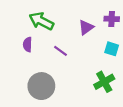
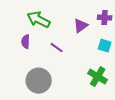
green cross: (104, 82) -> (98, 77), turned -30

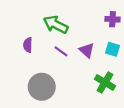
green arrow: (39, 20) -> (56, 25), moved
purple triangle: (81, 26) -> (87, 50), moved, turned -42

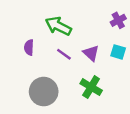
purple cross: (113, 19) -> (118, 20), turned -32
green cross: (105, 82) -> (91, 87), moved

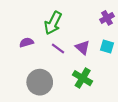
green arrow: (58, 26) -> (53, 23), turned -90
purple semicircle: (29, 47) -> (26, 42), turned 72

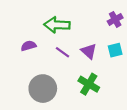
green arrow: (53, 23) -> (57, 25), turned 65
cyan square: (107, 46) -> (115, 50), turned -32

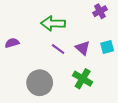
purple cross: (115, 19) -> (100, 11), moved
purple semicircle: (29, 46) -> (12, 43), moved

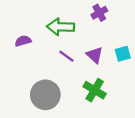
purple cross: (100, 11) -> (99, 13), moved
purple semicircle: (12, 43) -> (23, 41), moved

